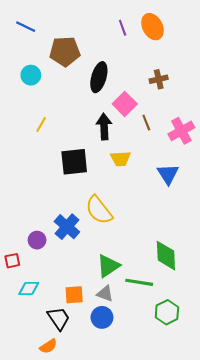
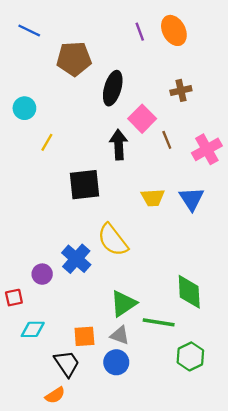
cyan circle: (31, 75) -> (24, 108), moved
yellow trapezoid: (121, 159) -> (153, 198), moved

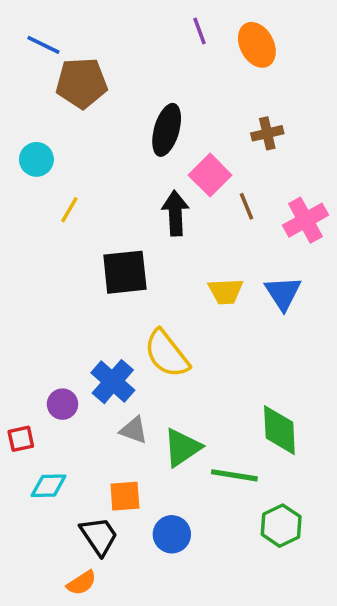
purple line: (140, 32) -> (200, 31), moved
brown pentagon: (74, 59) -> (82, 83), moved
gray triangle: (120, 335) -> (134, 430), moved

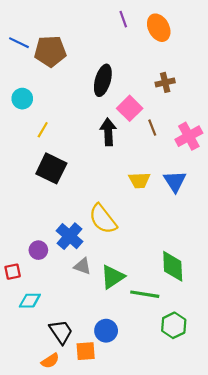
blue line: (43, 45) -> (19, 43), moved
black square: (125, 272) -> (51, 168), moved, turned 32
orange square: (125, 496) -> (86, 351), moved

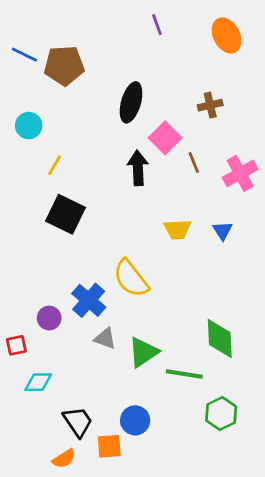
orange ellipse: (159, 28) -> (227, 35), moved
blue triangle: (175, 181) -> (222, 231), size x0.7

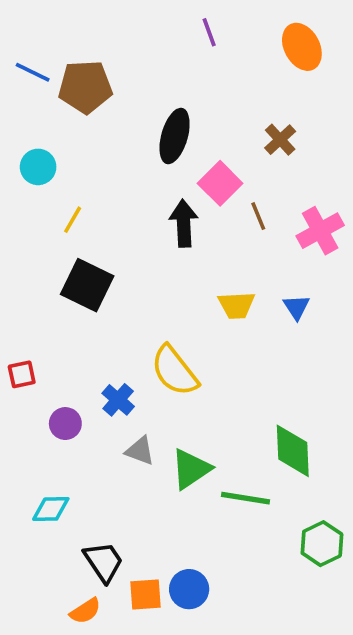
brown cross: (210, 105) -> (280, 140), turned -30
blue cross: (89, 300) -> (118, 400), size x0.7
red square: (16, 345) -> (22, 374), moved
green hexagon: (221, 414) -> (322, 544), moved
blue circle: (135, 420) -> (189, 589), moved

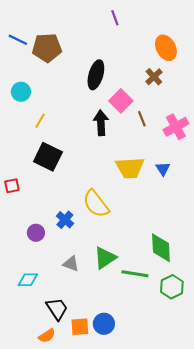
orange ellipse: (302, 47) -> (166, 48), moved
yellow trapezoid: (236, 305) -> (130, 168), size x1.4
red square: (22, 374) -> (12, 186), moved
gray triangle: (140, 451) -> (71, 264), moved
green hexagon: (322, 544) -> (172, 287), moved

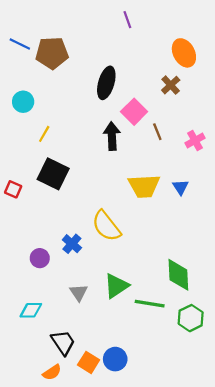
pink cross: (176, 127) -> (195, 141), size x0.7
red square: (12, 186) -> (13, 189), moved, turned 35
gray triangle: (71, 264) -> (79, 293), turned 36
orange square: (80, 327) -> (89, 362), turned 36

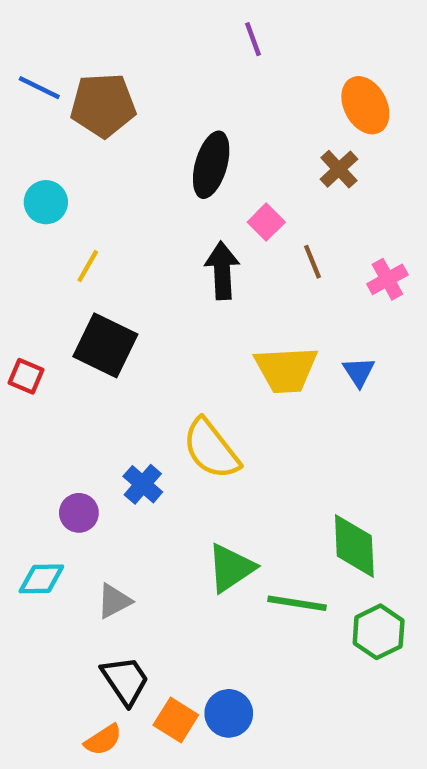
pink square: (134, 112) -> (266, 222), size x0.7
gray triangle: (79, 293) -> (114, 601), moved, turned 36
cyan diamond: (31, 310) -> (41, 579), moved

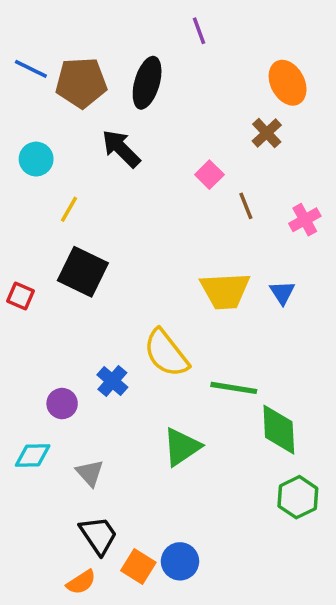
black ellipse: (211, 165) -> (147, 83), moved
black arrow: (222, 270) -> (121, 149), moved, turned -42
gray triangle: (114, 601) -> (90, 473), turned -44
green line: (297, 603) -> (234, 388), moved

